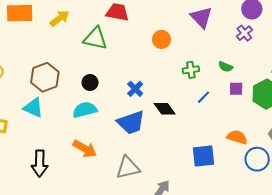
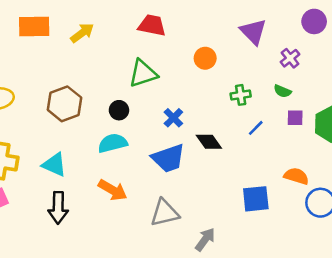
purple cross: (244, 33) -> (290, 58), moved
green triangle: (95, 38) -> (143, 73), moved, turned -30
cyan triangle: (33, 108) -> (54, 165), moved

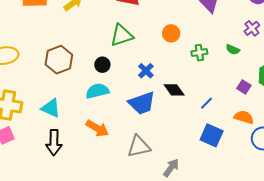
orange circle: (205, 58) -> (171, 33), moved
purple cross: (290, 58) -> (252, 28), moved
purple square: (295, 118) -> (244, 87), moved, turned 32
blue line: (256, 128) -> (206, 103), moved
blue square: (256, 199) -> (212, 135), turned 30

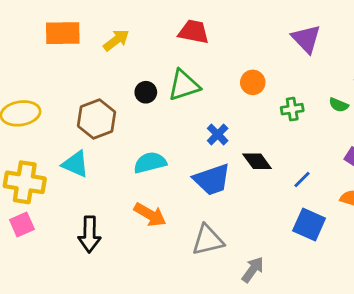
black circle: (102, 65) -> (146, 92), moved
cyan triangle: (51, 108) -> (75, 164), moved

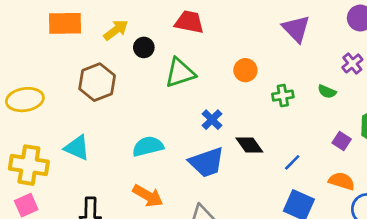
black circle: (146, 92) -> (144, 47), moved
brown hexagon: (97, 119) -> (97, 82), moved

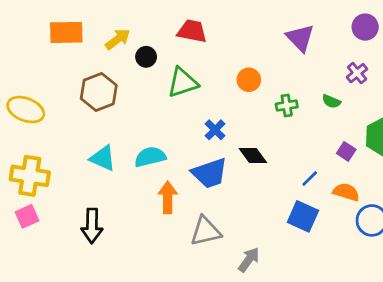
yellow ellipse: (25, 100) -> (26, 110), turned 30
cyan triangle: (77, 148) -> (103, 158), moved
blue line: (292, 162) -> (310, 178), moved
orange arrow: (148, 196) -> (168, 197), moved, turned -120

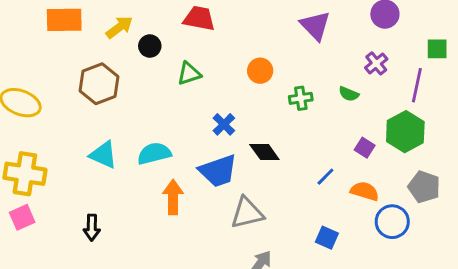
green triangle: (183, 82) -> (189, 74), size x0.7
blue square: (303, 216) -> (327, 238), moved, size x0.7
black arrow: (92, 226) -> (92, 227), size x0.7
gray triangle: (206, 231) -> (247, 213), moved

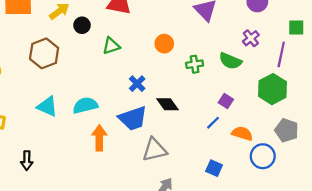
green semicircle: (349, 94) -> (230, 61), size x1.5
purple square: (365, 148) -> (226, 101), moved
black arrow: (92, 227) -> (27, 161), moved

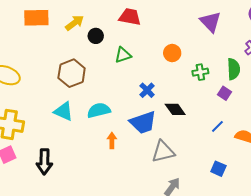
brown hexagon: (44, 53) -> (72, 73), moved
green semicircle: (230, 61) -> (234, 69), turned -115
purple square: (226, 101) -> (225, 93), moved
orange arrow: (99, 138) -> (112, 141), size x0.7
black arrow: (27, 161) -> (44, 162), size x1.4

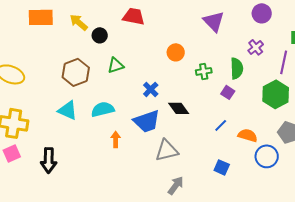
yellow arrow: (75, 23) -> (79, 22), turned -102
green triangle: (123, 55) -> (116, 65), moved

